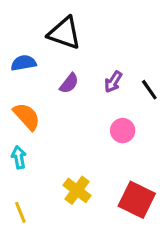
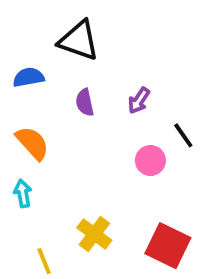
purple semicircle: (69, 83) -> (85, 102), turned 130
black line: (149, 90) -> (183, 135), moved
yellow line: (20, 212) -> (44, 261), moved

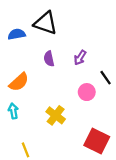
blue semicircle: (29, 77) -> (17, 34), moved
orange semicircle: (32, 143) -> (19, 82), turned 90
yellow cross: (94, 234) -> (56, 115), moved

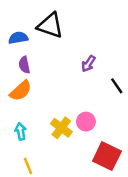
purple semicircle: (49, 59) -> (24, 65), moved
pink circle: (87, 92) -> (86, 122), moved
cyan arrow: (13, 111) -> (21, 131), moved

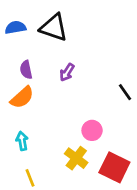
blue semicircle: (18, 38) -> (15, 28), moved
purple arrow: (88, 64) -> (67, 72), moved
yellow cross: (61, 128) -> (76, 158), moved

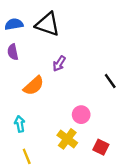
purple semicircle: (26, 70) -> (13, 52), moved
orange semicircle: (22, 97) -> (34, 86), moved
red square: (114, 167) -> (101, 147), size x0.6

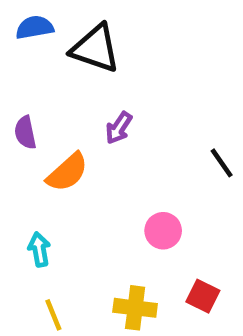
blue semicircle: (14, 24) -> (35, 27), moved
purple semicircle: (13, 52) -> (25, 133), moved
yellow cross: (67, 139) -> (135, 308), moved, turned -30

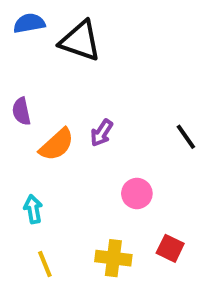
purple arrow: (119, 128) -> (102, 133), moved

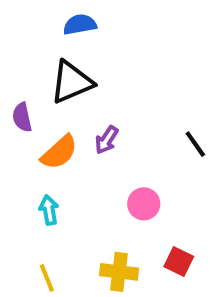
blue semicircle: (29, 23) -> (80, 24), moved
black triangle: (80, 41) -> (72, 82), moved, turned -42
cyan arrow: (33, 209) -> (49, 210), moved

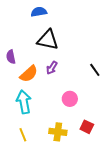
black triangle: (72, 82) -> (48, 40), moved, turned 35
cyan arrow: (49, 210) -> (24, 102), size x1.6

